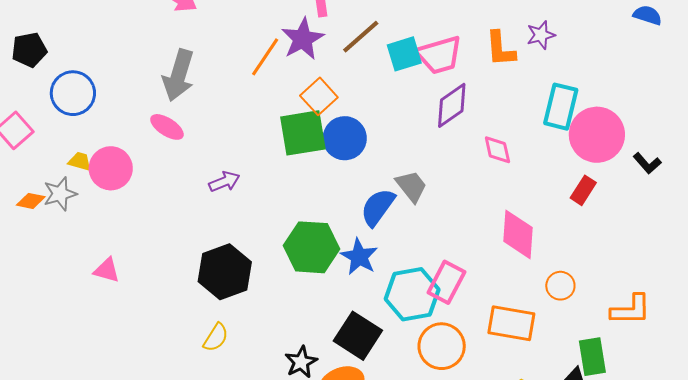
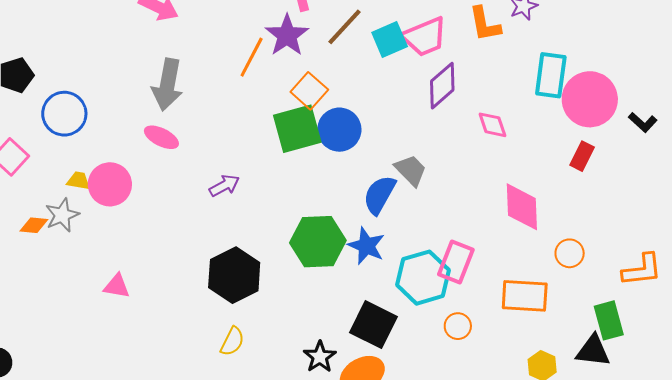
orange circle: (442, 346) -> (458, 326), size x0.6

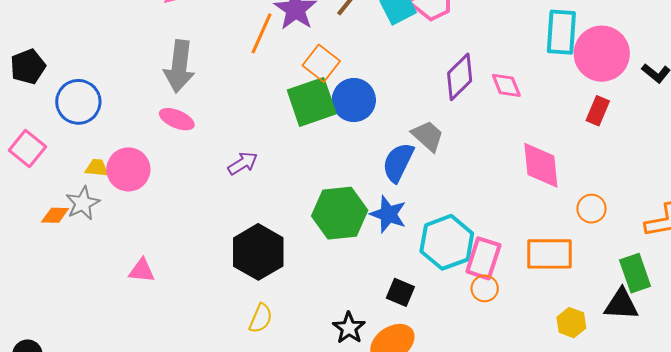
purple diamond: (442, 86) -> (460, 77), moved
pink rectangle: (456, 262) -> (483, 258), moved
black square: (373, 325) -> (400, 292), size x0.6

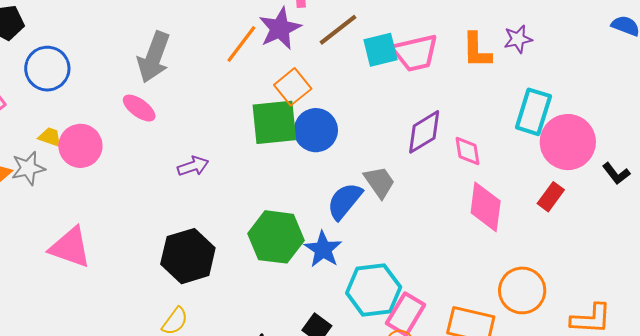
pink diamond: (541, 165) -> (486, 207), moved
orange circle: (592, 209) -> (522, 290), size x1.6
pink triangle: (142, 271) -> (70, 247), size x1.6

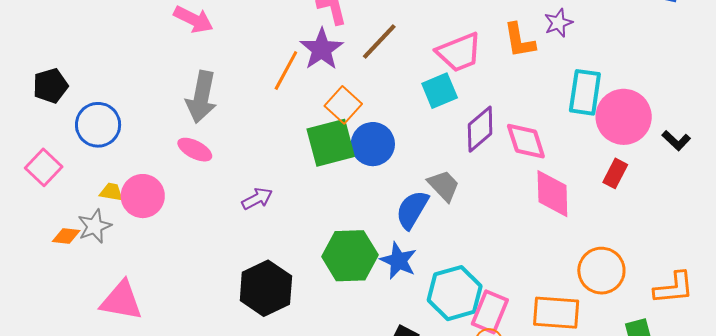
cyan square: (380, 50) -> (440, 91), moved
pink diamond: (468, 151) -> (526, 141), size x1.4
pink triangle: (70, 247) -> (121, 301), moved

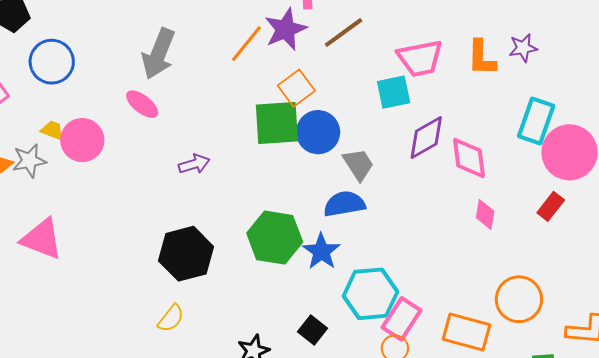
gray trapezoid: (444, 186) -> (358, 164), moved
pink diamond: (552, 194) -> (485, 214), size x0.6
blue semicircle: (412, 210) -> (344, 204), turned 39

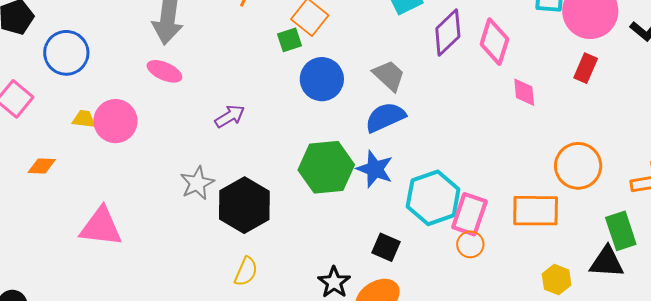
green square: (277, 123) -> (289, 40), moved, size x0.5
blue circle: (318, 132) -> (322, 79), moved
pink diamond: (469, 158) -> (494, 42), turned 39
gray star: (29, 161) -> (197, 183), moved

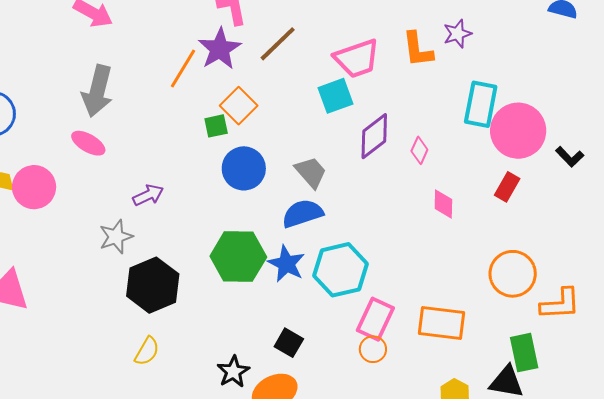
pink diamond: (494, 42) -> (419, 150), size x0.6
orange circle: (578, 166) -> (513, 274), moved
gray star: (197, 183) -> (116, 237), moved
cyan hexagon: (433, 198) -> (341, 270), moved

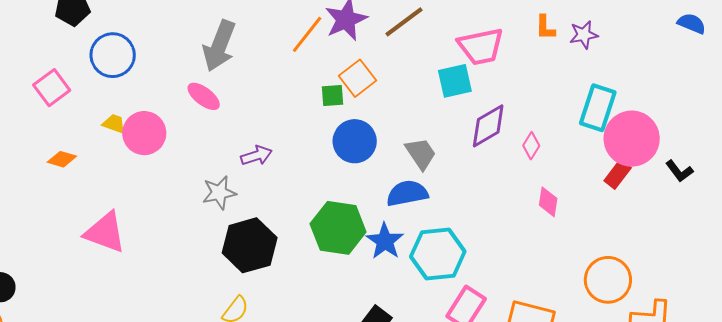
orange L-shape: (418, 49) -> (545, 27), moved, size x0.7
red rectangle: (507, 187) -> (618, 174), moved

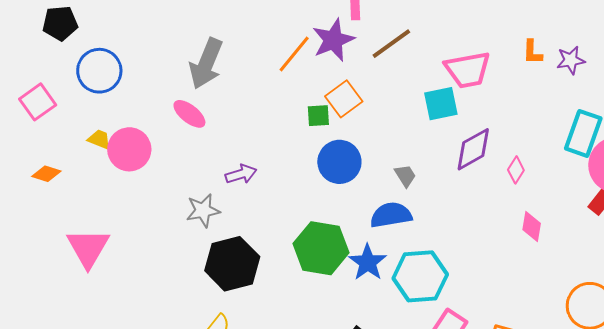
gray trapezoid: (421, 154) -> (405, 176), size x0.7
pink triangle: (105, 232) -> (88, 248), turned 39

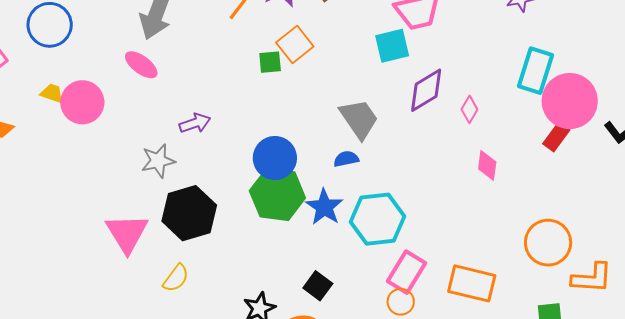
blue circle: (339, 162) -> (275, 158), moved
gray trapezoid: (405, 176) -> (359, 119), size x1.8
blue semicircle: (391, 215) -> (346, 159), size x0.6
pink triangle: (88, 248) -> (127, 233), moved

